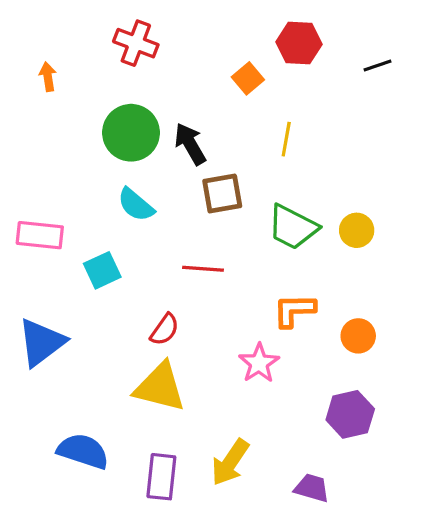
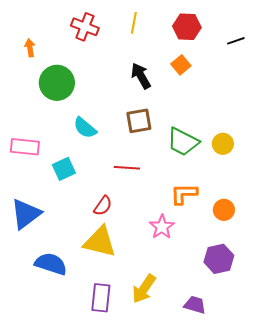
orange square: (248, 78) -> (181, 65), moved
green circle: (131, 133) -> (57, 83), moved
yellow line: (286, 139) -> (134, 23), moved
black arrow: (190, 144) -> (141, 76), moved
blue semicircle: (83, 451) -> (51, 264), moved

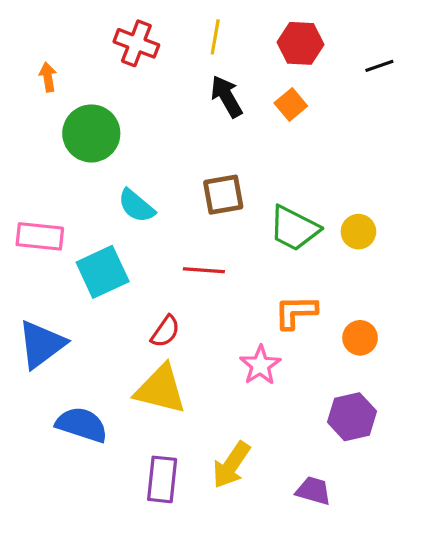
black arrow: (141, 76) -> (226, 96), moved
cyan square: (64, 169) -> (103, 272), size x1.4

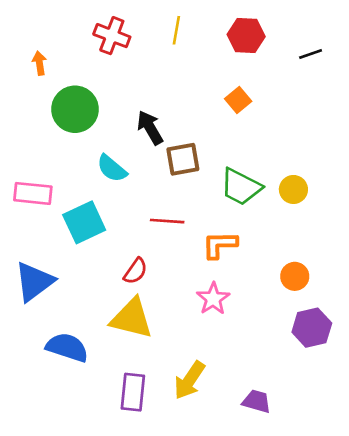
black arrow: (226, 96) -> (150, 128), moved
orange square: (291, 104) -> (238, 100), moved
orange L-shape: (296, 312) -> (220, 245), moved
purple hexagon: (352, 417) -> (312, 328), moved

